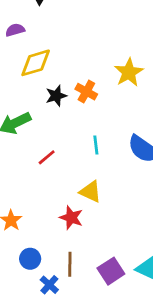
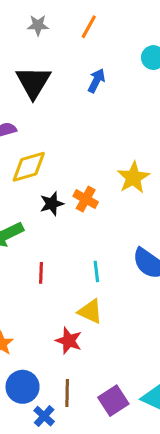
cyan line: (96, 145) -> (96, 271), moved
red line: (47, 157) -> (41, 273), turned -48
blue circle: (30, 259) -> (23, 387), size x1.4

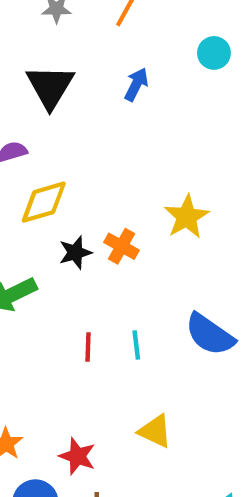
red line: (41, 273) -> (88, 347), moved
yellow triangle: (90, 311) -> (155, 431), moved
red star: (69, 341) -> (77, 456), moved

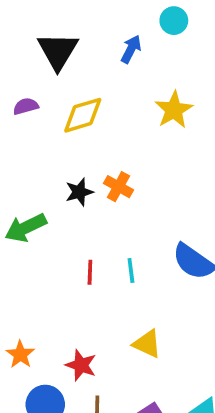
cyan circle: (214, 53) -> (174, 21), moved
yellow diamond: (44, 202) -> (83, 115), moved
yellow star: (187, 217) -> (174, 110), moved

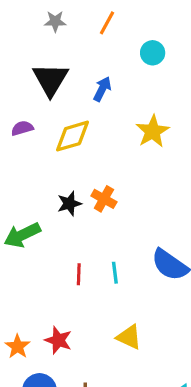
blue arrow: (131, 49) -> (102, 89), moved
red star: (81, 365) -> (58, 340), moved

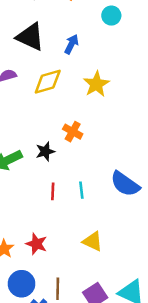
black triangle: (50, 79) -> (30, 37), turned -36
yellow star: (153, 131) -> (96, 84), moved
black star: (69, 204) -> (45, 152), moved

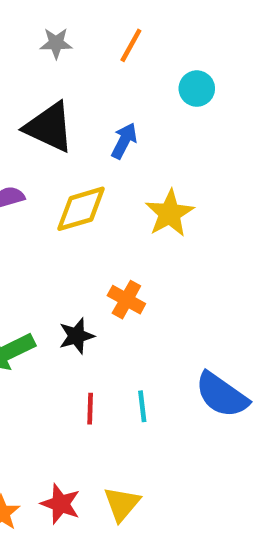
yellow triangle: (93, 241) -> (122, 504), moved, turned 45

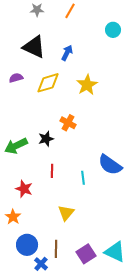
cyan circle: (197, 89) -> (113, 30), moved
cyan line: (142, 406) -> (83, 178), moved
red star: (61, 504) -> (24, 189), moved

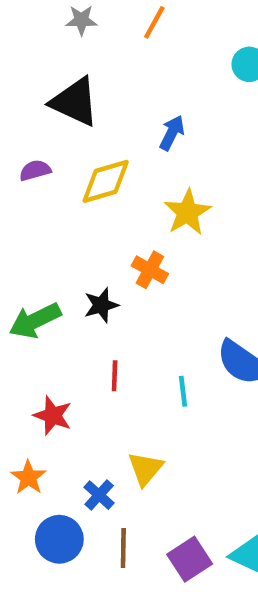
blue arrow: (67, 53) -> (172, 133), moved
yellow star: (87, 85) -> (187, 212), moved
blue cross: (41, 264) -> (99, 495), moved

